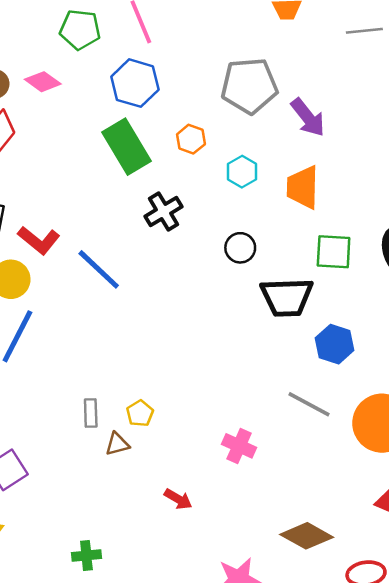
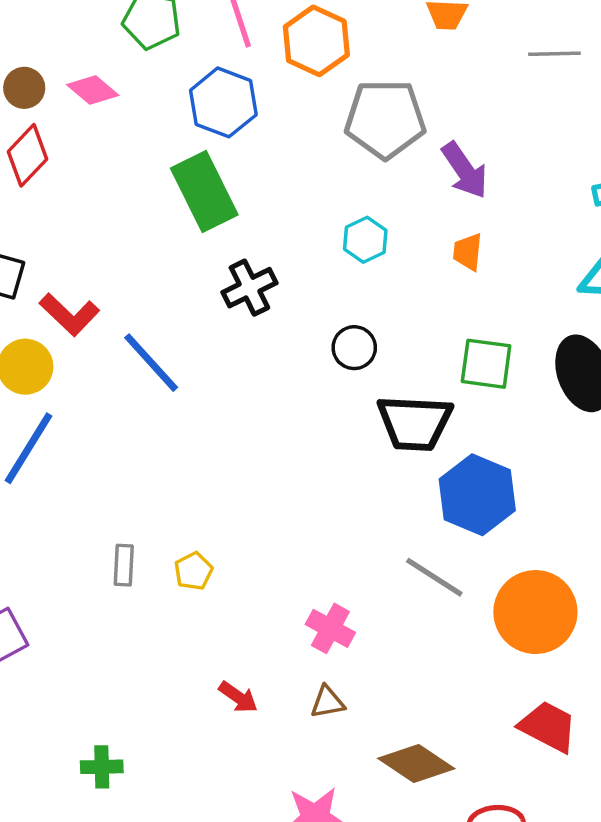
orange hexagon: (191, 139) -> (316, 41), moved, size x1.6
orange trapezoid: (303, 187) -> (468, 252), moved, size x0.6
blue hexagon: (335, 344) -> (477, 495), size x1.4
brown triangle: (117, 444) -> (327, 702), moved

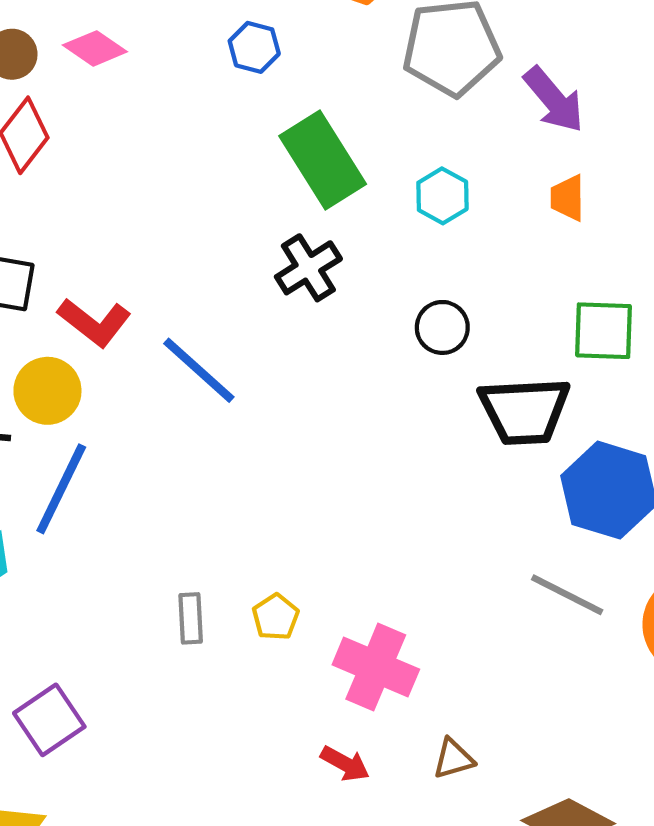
blue hexagon: (223, 102) -> (254, 47), size x0.6
green rectangle: (204, 192) -> (323, 160), moved
pink cross: (330, 628) -> (376, 667), moved, size x1.4

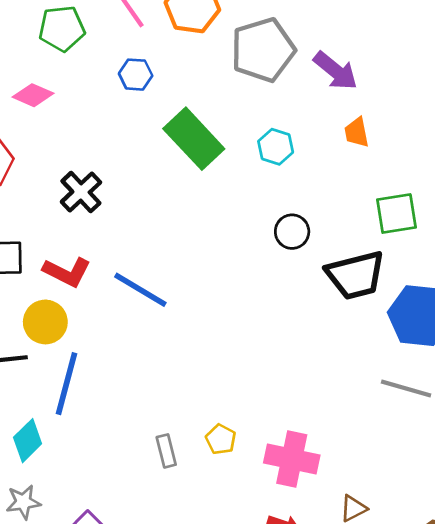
black cross: (308, 268) -> (81, 192), moved

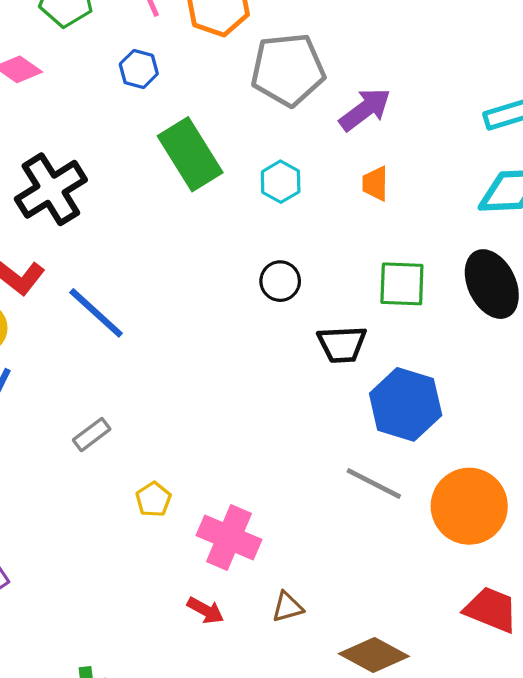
purple arrow: (335, 71) -> (365, 109), turned -87
black cross: (81, 192) -> (51, 189), size x1.4
black trapezoid: (355, 275) -> (342, 344), size x0.7
gray rectangle: (166, 451) -> (92, 435), moved, turned 56

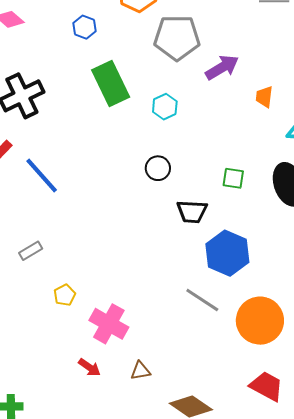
orange trapezoid: (375, 184) -> (264, 97), moved
green square: (402, 284) -> (233, 178), size x0.7

